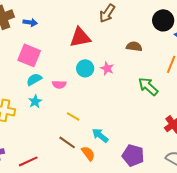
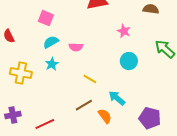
pink square: (29, 55) -> (46, 18), size x0.7
cyan circle: (85, 68) -> (129, 61), moved
brown line: (67, 142) -> (84, 105), turned -66

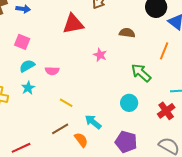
cyan circle: (129, 61) -> (129, 103), moved

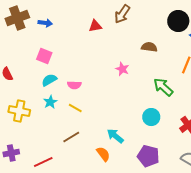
red triangle: (73, 24) -> (95, 26), moved, size x0.6
yellow line: (66, 103) -> (75, 108), moved
brown line: (60, 129) -> (71, 137), moved

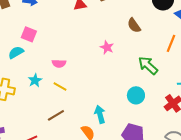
brown semicircle: (149, 47) -> (134, 25), turned -133
cyan semicircle: (49, 80) -> (16, 52), moved
cyan arrow: (115, 136) -> (100, 114), turned 36

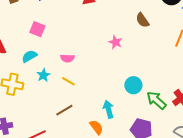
cyan semicircle: (16, 52) -> (29, 56), moved
green arrow: (148, 65) -> (156, 100), moved
cyan circle: (136, 95) -> (133, 85), moved

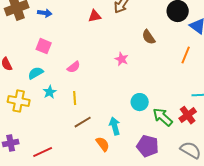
pink semicircle: (67, 58) -> (74, 67), moved, turned -40
yellow line: (68, 81) -> (75, 98), turned 56
brown line: (64, 110) -> (83, 122), moved

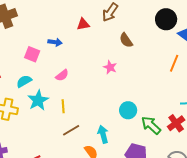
blue arrow: (45, 13) -> (55, 42), moved
brown semicircle: (149, 37) -> (126, 40), moved
cyan star: (50, 92) -> (38, 100), size x1.5

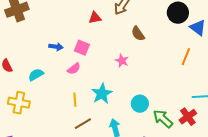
blue arrow: (55, 42) -> (56, 47), moved
pink square: (32, 54) -> (82, 48), moved
cyan star: (38, 100) -> (102, 94), moved

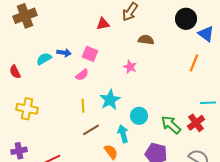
brown semicircle: (138, 34) -> (146, 40), turned 133
cyan semicircle: (36, 75) -> (44, 59), moved
cyan circle: (140, 104) -> (139, 116), moved

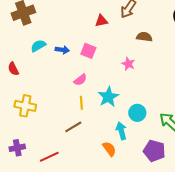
cyan semicircle: (44, 59) -> (38, 46), moved
pink semicircle: (82, 75) -> (80, 80), moved
brown line: (91, 130) -> (73, 127), moved

